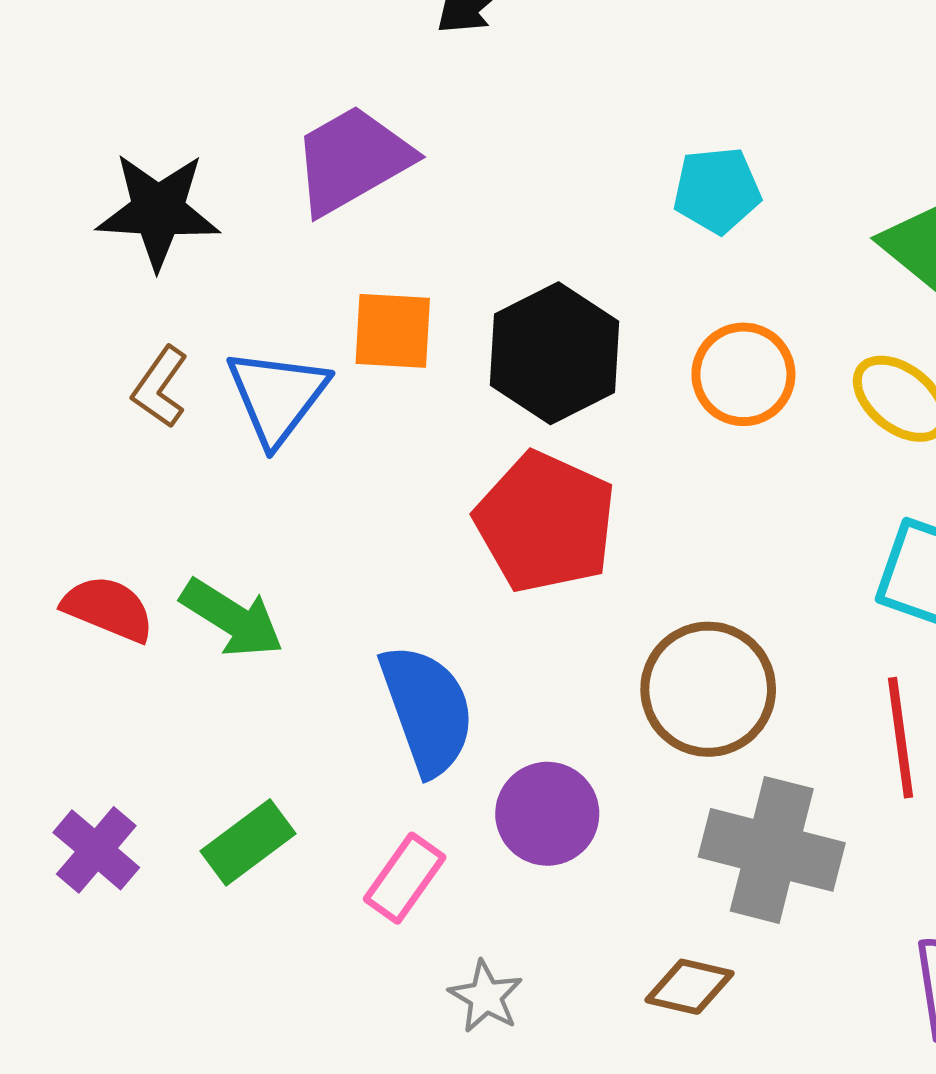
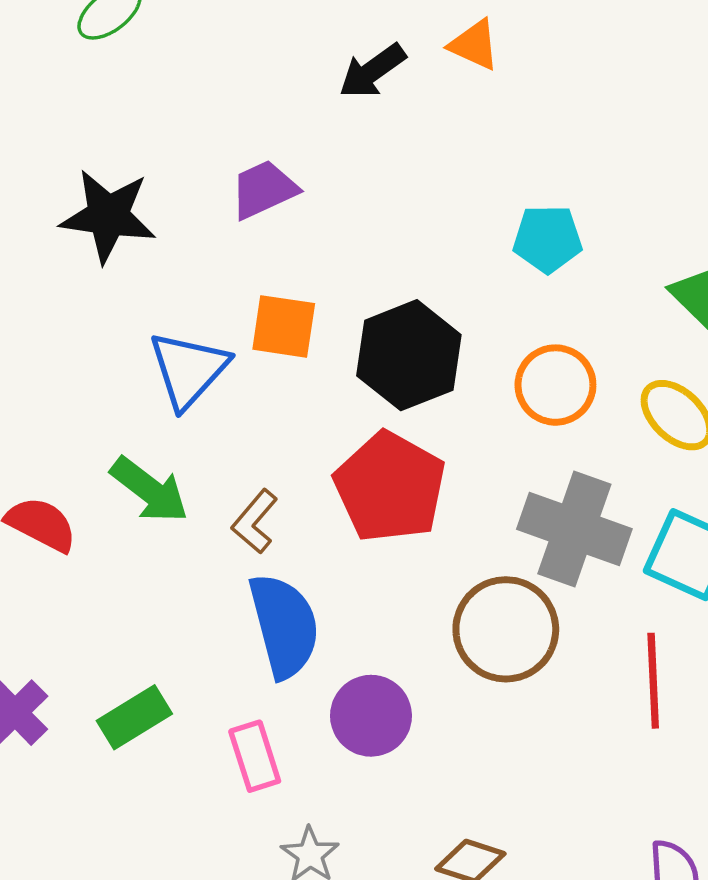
purple trapezoid: (352, 160) -> (264, 190), size x0.7
brown L-shape: (160, 387) -> (255, 522), moved
green arrow: (232, 618) -> (150, 490), moved
gray cross: (772, 850) -> (574, 529), moved
pink rectangle: (405, 878) -> (255, 756), turned -58

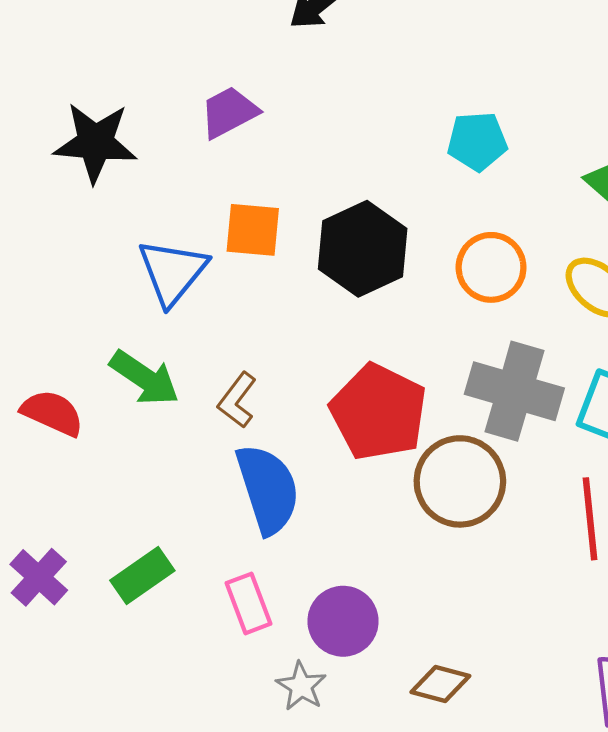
red pentagon: (390, 487) -> (378, 412), moved
purple circle: (371, 716) -> (343, 621), moved

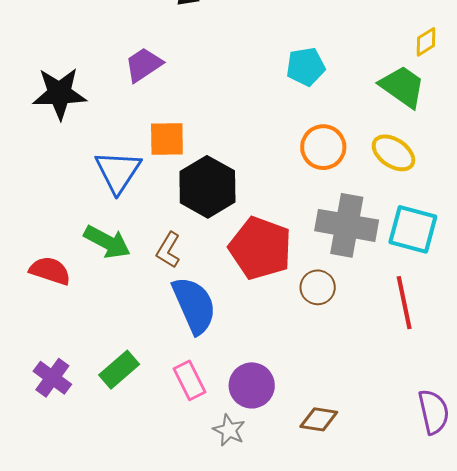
black hexagon: (363, 249) -> (207, 187), moved
brown circle: (460, 481) -> (318, 287), size x0.6

